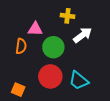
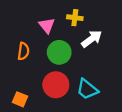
pink triangle: (35, 29) -> (47, 25), moved, turned 49

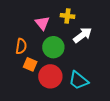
orange square: (20, 99) -> (30, 64), moved

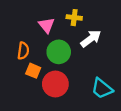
cyan trapezoid: (79, 80) -> (102, 88), moved

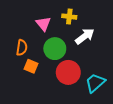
red circle: (55, 84) -> (68, 72), moved
cyan trapezoid: (102, 88) -> (95, 83), turned 100

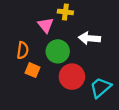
yellow cross: (69, 17) -> (65, 12), moved
white arrow: (85, 36) -> (89, 38), turned -138

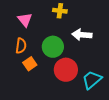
pink triangle: (46, 25) -> (25, 20), moved
orange square: (33, 70) -> (30, 64), turned 32

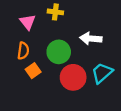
yellow cross: (60, 11) -> (55, 12), moved
cyan trapezoid: (92, 80) -> (102, 73), moved

